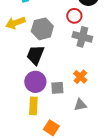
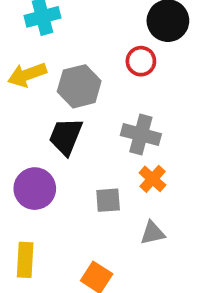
gray cross: (82, 37) -> (141, 135), moved
purple circle: (35, 82) -> (35, 189), moved
yellow rectangle: (33, 106) -> (25, 260), moved

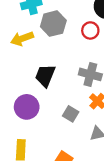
gray hexagon: (79, 86) -> (53, 24), moved
gray square: (108, 200) -> (71, 114), turned 35

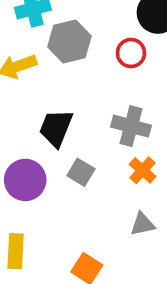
gray square: (71, 114) -> (81, 172), moved

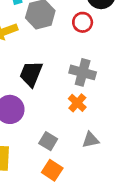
orange cross: (143, 170) -> (77, 103), moved
gray square: (81, 172) -> (48, 141), moved

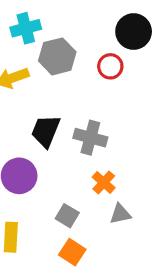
gray cross: (83, 72) -> (90, 138), moved
orange cross: (77, 103) -> (104, 182), moved

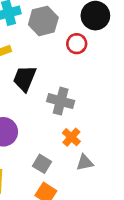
gray hexagon: (57, 56) -> (43, 21), moved
black trapezoid: (46, 131) -> (25, 78), moved

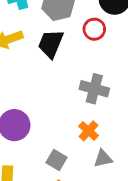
black trapezoid: (25, 78) -> (51, 44), moved
gray cross: (61, 101) -> (94, 89), moved

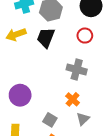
red circle: (94, 29) -> (85, 36), moved
gray triangle: (103, 159) -> (83, 119), turned -32

